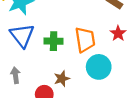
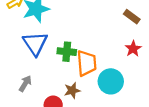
orange trapezoid: (85, 40) -> (87, 63), moved
gray arrow: (15, 75) -> (25, 84), turned 35

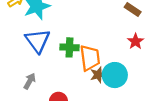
brown star: (72, 90) -> (98, 75), moved

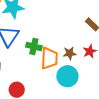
brown star: (98, 75) -> (70, 53), moved

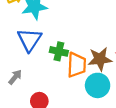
brown star: (70, 53) -> (100, 59), size x1.5

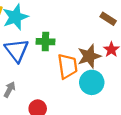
green cross: (59, 51) -> (45, 42), moved

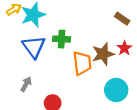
cyan circle: (92, 82) -> (116, 90), moved

